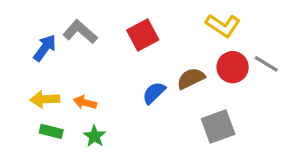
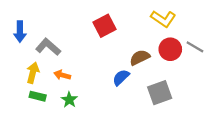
gray L-shape: (80, 32) -> (48, 47), moved
blue arrow: (45, 48) -> (20, 32), moved, turned 144
blue semicircle: (154, 93) -> (121, 77), moved
yellow arrow: (45, 99) -> (33, 73), turned 108

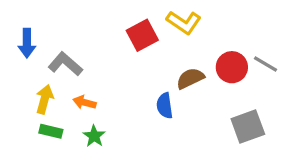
yellow L-shape: (163, 19) -> (184, 22), moved
blue semicircle: (121, 77) -> (165, 106), turned -54
gray square: (160, 93) -> (248, 126), moved

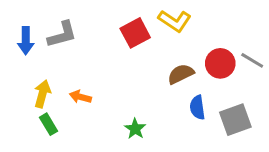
gray L-shape: (65, 64) -> (62, 34), moved, turned 124
blue semicircle: (165, 106) -> (197, 107), moved
green rectangle: (51, 131) -> (49, 124), turned 45
green star: (94, 136) -> (135, 129), moved

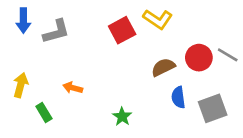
blue arrow: (26, 41) -> (23, 21), moved
yellow arrow: (42, 94) -> (21, 85), moved

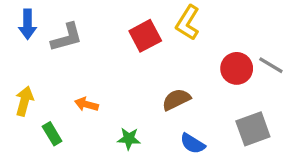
yellow L-shape: (158, 19) -> (188, 23), turned 88
brown semicircle: (163, 67) -> (176, 99), moved
blue semicircle: (178, 97) -> (193, 144), moved, turned -50
green star: (122, 117) -> (129, 139), moved, turned -30

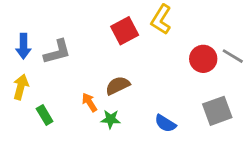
blue arrow: (28, 24) -> (23, 46), moved
gray L-shape: (67, 37) -> (57, 52), moved
brown semicircle: (176, 99) -> (118, 86), moved
orange arrow: (86, 104) -> (89, 102), moved, turned 42

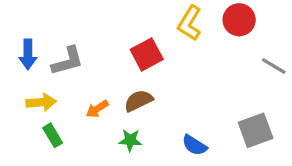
red square: (125, 31) -> (147, 54), moved
red circle: (203, 59) -> (239, 20), moved
yellow arrow: (21, 87) -> (41, 102), moved, turned 70
orange arrow: (89, 102) -> (97, 109), moved, turned -90

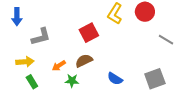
blue arrow: (28, 54) -> (17, 17), moved
green star: (130, 140) -> (72, 81), moved
blue semicircle: (195, 145) -> (115, 79), moved

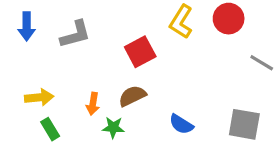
gray L-shape: (41, 37) -> (75, 34), moved
orange arrow: (59, 66) -> (93, 104), turned -48
gray square: (155, 79) -> (244, 124), turned 30

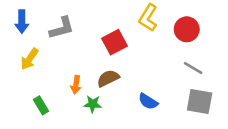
red circle: (229, 19) -> (187, 29), moved
gray line: (262, 63) -> (193, 68), moved
yellow arrow: (39, 97) -> (29, 59), moved, turned 130

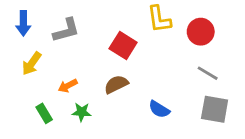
yellow L-shape: (148, 18) -> (159, 19), turned -40
red square: (115, 42) -> (123, 46), turned -30
orange arrow: (76, 85) -> (68, 86), moved, turned 54
green star: (93, 104) -> (82, 112), moved

